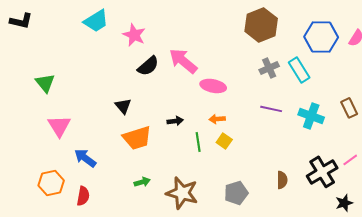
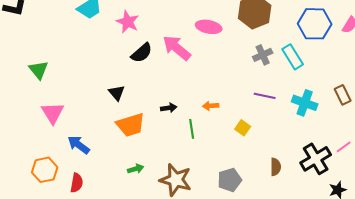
pink ellipse: (213, 86) -> (209, 27), moved
yellow square: (224, 141) -> (243, 128), moved

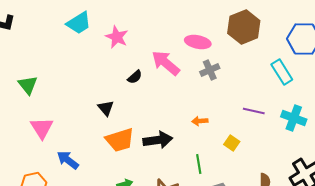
black semicircle: (142, 53) -> (135, 77), moved, size x0.7
gray cross: (263, 55) -> (210, 70), moved
black arrow: (169, 108) -> (158, 140), moved, size x1.8
green line: (192, 129) -> (199, 164), moved

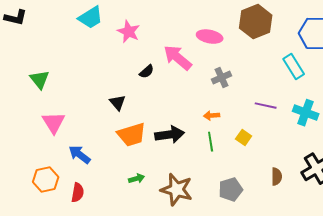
gray cross: (210, 70) -> (222, 78), moved
green line: (199, 164) -> (211, 142), moved

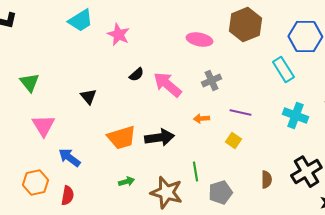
pink arrow: (178, 58) -> (167, 85), moved
black triangle: (118, 103) -> (88, 97), moved
purple line: (266, 106) -> (240, 113), moved
green line: (211, 142) -> (195, 172), moved

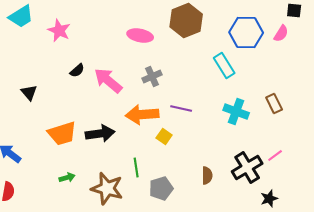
orange arrow: (201, 119) -> (142, 114), size x2.0
yellow square: (233, 141) -> (164, 136), moved

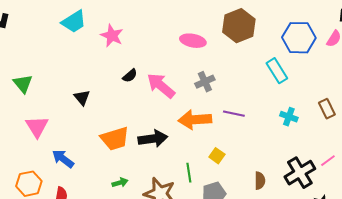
cyan cross: (236, 112) -> (289, 117), size x0.7
yellow square: (164, 136) -> (217, 156), moved

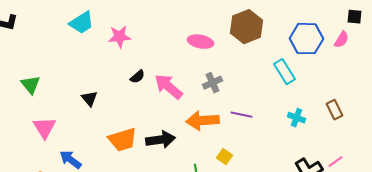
pink star: (112, 36) -> (120, 37), turned -30

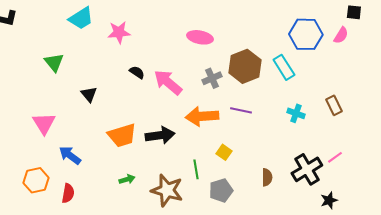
brown hexagon: (246, 27) -> (245, 66), moved
black semicircle: (138, 77) -> (137, 72), turned -105
green triangle: (30, 85) -> (54, 62), moved

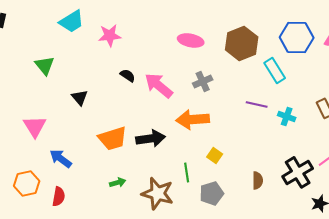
brown hexagon: (245, 66) -> (242, 43), moved
purple line: (241, 110) -> (257, 104), moved

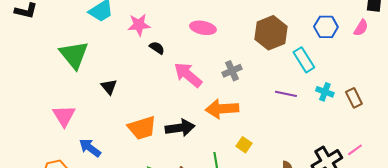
blue hexagon: (297, 37) -> (326, 27), size x0.7
pink ellipse: (191, 40) -> (203, 28), moved
green triangle: (45, 65) -> (74, 55), size x1.5
black semicircle: (128, 75) -> (157, 48), moved
cyan cross: (287, 116) -> (325, 92), moved

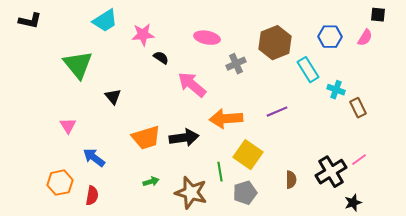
gray cross: (232, 71) -> (236, 64), moved
cyan cross: (325, 92) -> (336, 90), moved
purple line: (286, 94) -> (277, 112), moved, turned -35
pink triangle: (64, 116) -> (68, 126), size x0.7
yellow square: (244, 145) -> (248, 155), size x1.8

